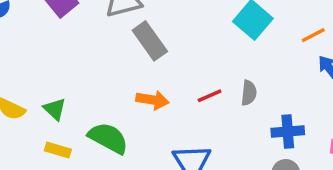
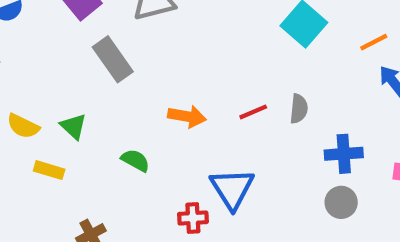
gray rectangle: (150, 41) -> (113, 59), moved
green semicircle: (108, 138) -> (135, 160), size x0.6
yellow rectangle: (58, 150) -> (49, 170), moved

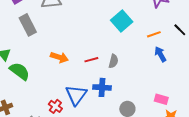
blue cross: (344, 154) -> (102, 87), moved
green semicircle: (135, 160) -> (20, 71), moved, size x1.5
red cross: (193, 218) -> (55, 106), turned 32

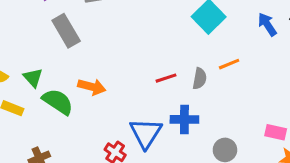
orange line: (154, 34) -> (229, 64), moved
blue arrow: (160, 54) -> (267, 24), moved
orange arrow: (59, 57) -> (92, 87), moved

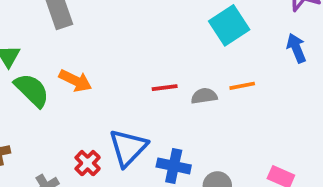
gray semicircle: (200, 79) -> (204, 96), turned -120
blue cross: (184, 119) -> (174, 166), moved

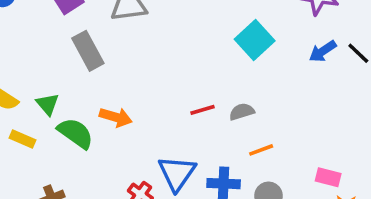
blue arrow: (296, 48) -> (323, 51), turned -92
orange line: (242, 86) -> (261, 150), moved

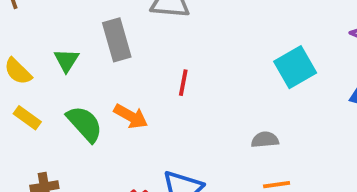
green triangle: (48, 104) -> (66, 60), moved
red line: (203, 110) -> (183, 83), moved, turned -75

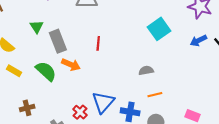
gray rectangle: (117, 40) -> (58, 41), moved
green triangle: (66, 60) -> (37, 27), moved

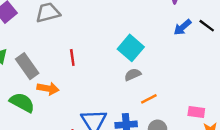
cyan square: (159, 29) -> (131, 48), moved

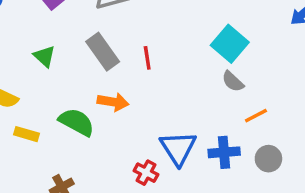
gray rectangle: (27, 66) -> (103, 52), moved
gray semicircle: (133, 75) -> (233, 81), turned -112

